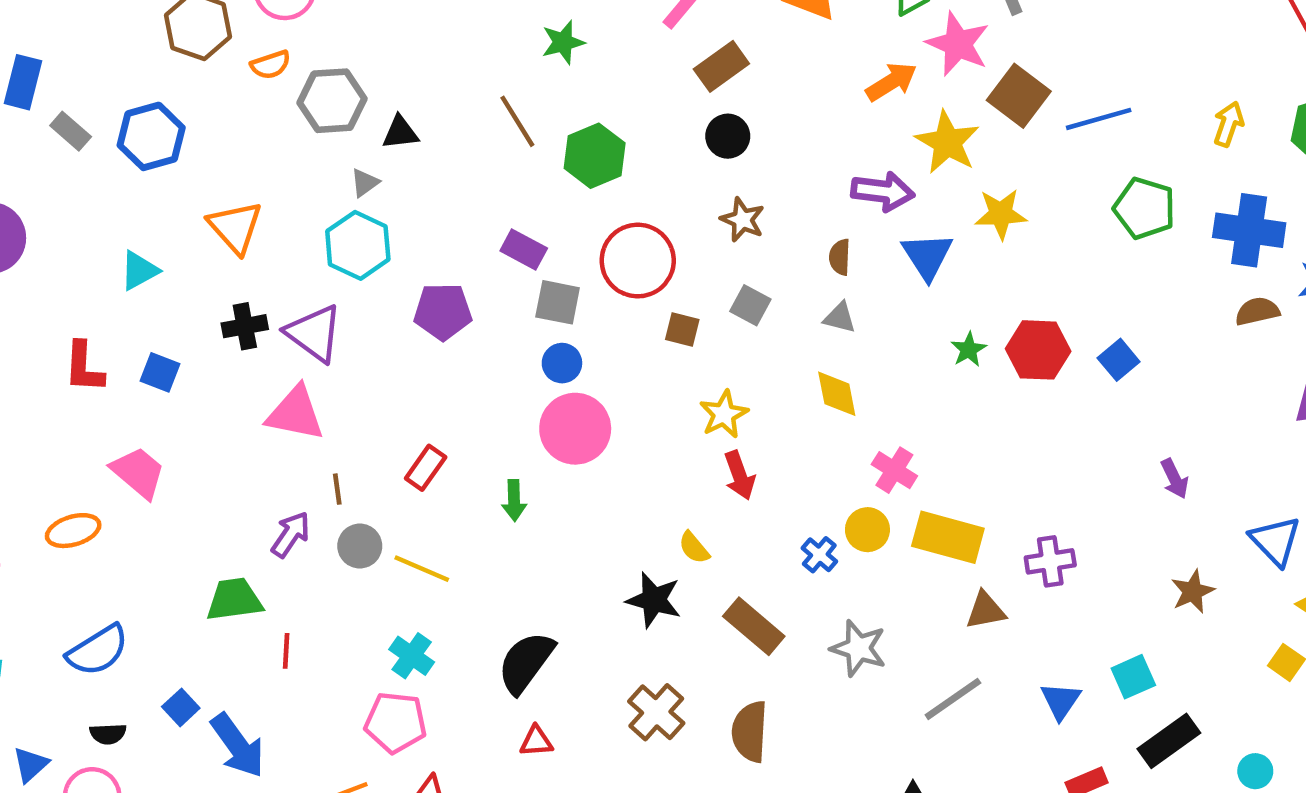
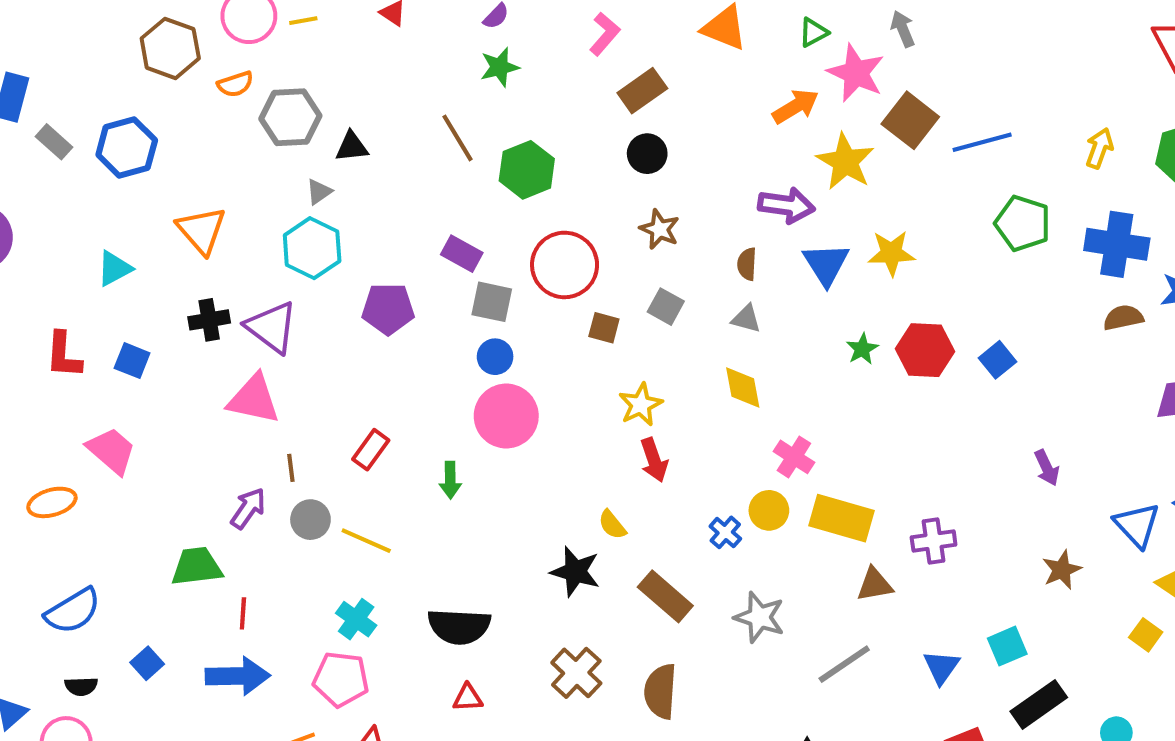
yellow star: (1001, 214) -> (891, 253), moved
black semicircle: (526, 662) -> (459, 626), turned -124
blue arrow: (238, 746) -> (238, 676), moved, turned -56

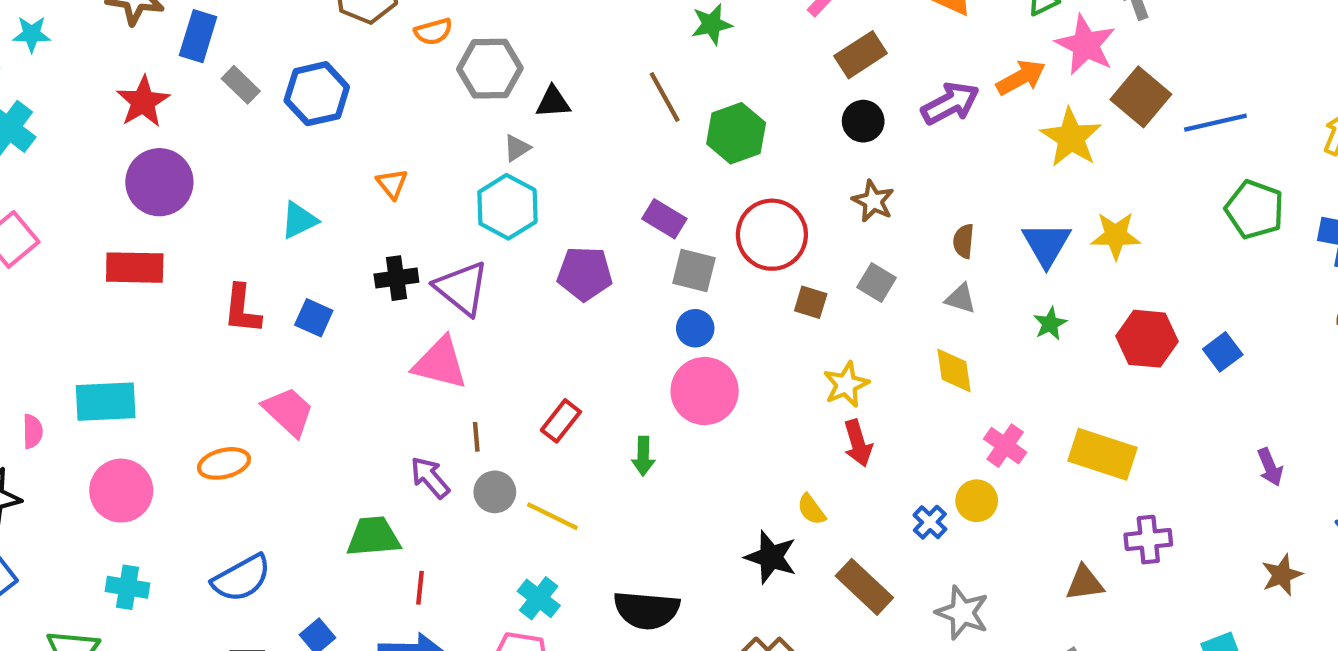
purple arrow: (786, 205) -> (950, 103), moved, turned -38
orange triangle: (202, 230) -> (392, 184), size x0.6
green star: (862, 349) -> (1050, 324), moved
purple arrow: (248, 508) -> (430, 478), turned -78
yellow rectangle: (842, 518) -> (1103, 454), moved

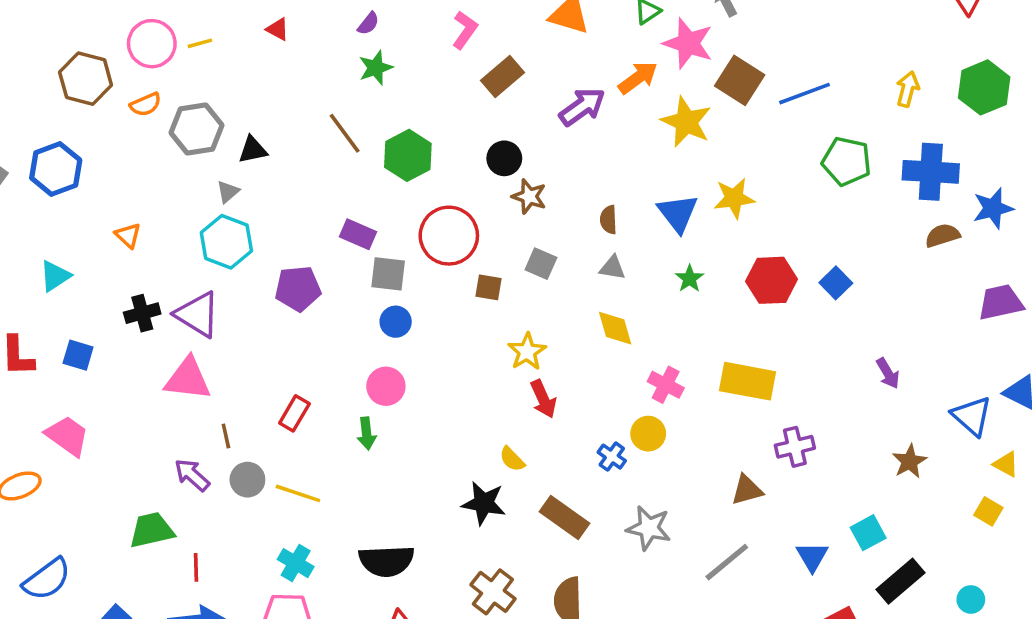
black circle: (863, 121) -> (504, 158), moved
pink circle: (705, 391) -> (386, 386), moved, size x0.7

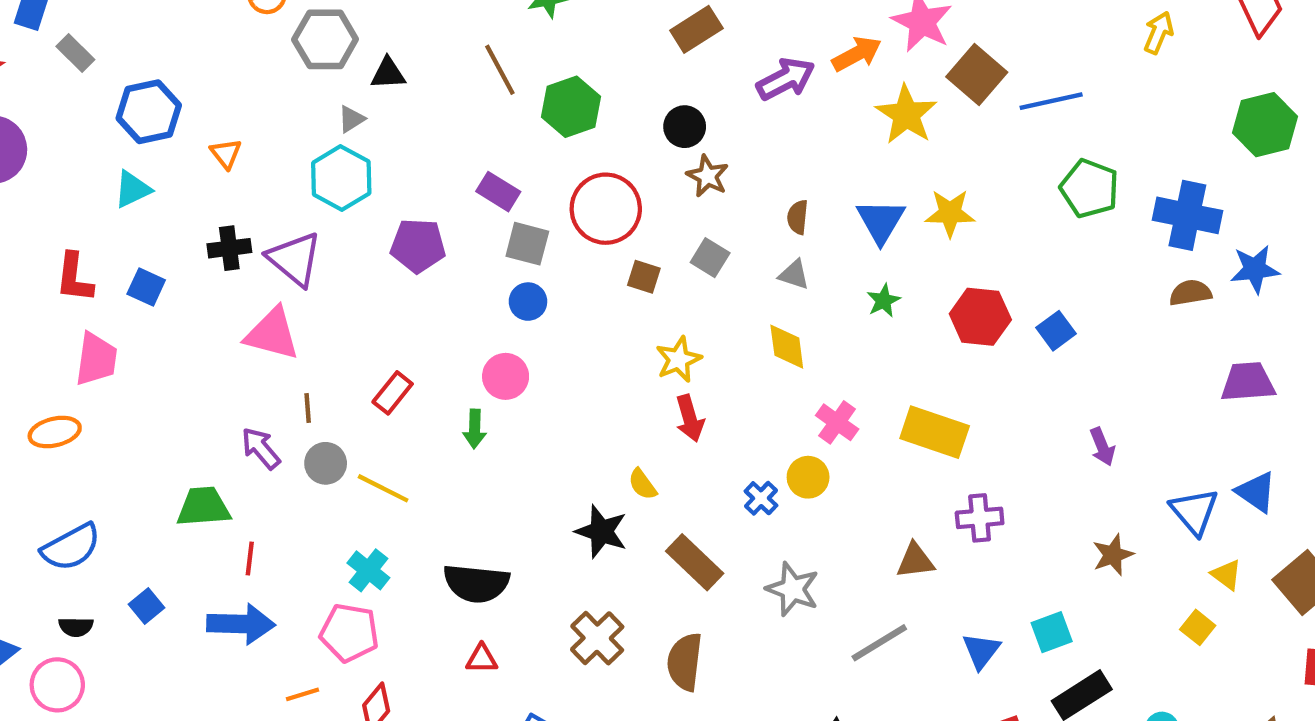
yellow arrow: (908, 89) -> (1159, 33), moved
blue hexagon: (56, 169) -> (149, 112), moved
pink trapezoid: (67, 436) -> (96, 359), moved, turned 54

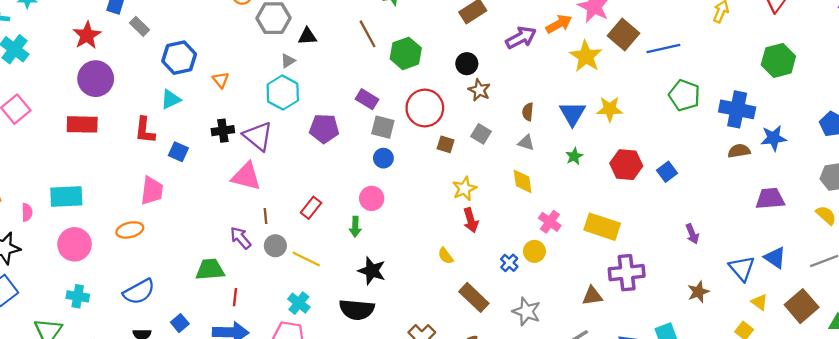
red L-shape: (74, 278) -> (145, 130), moved
purple cross: (980, 518) -> (627, 273), size x1.4
black star: (601, 532) -> (372, 271), moved

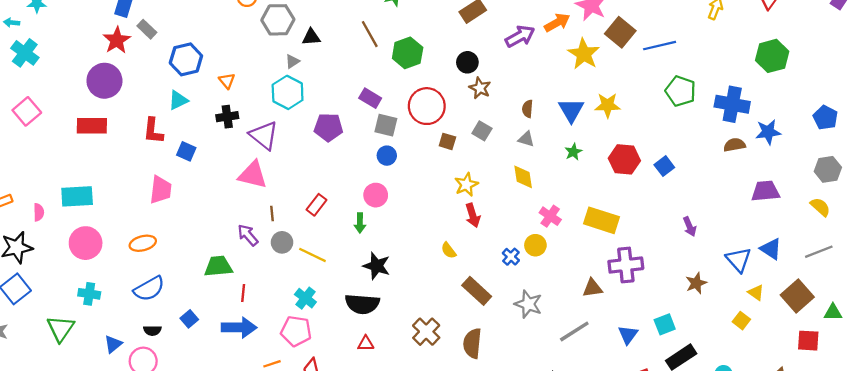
red star: (87, 35) -> (117, 40), moved
black cross: (223, 131) -> (227, 117), moved
orange ellipse: (130, 230) -> (143, 243), moved

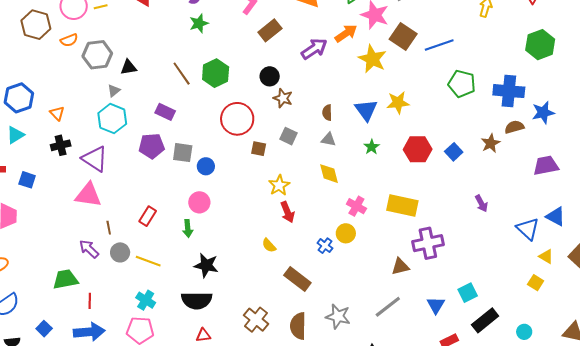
brown line: (370, 34) -> (182, 74), moved
purple rectangle: (370, 98) -> (165, 112), moved
gray square: (386, 125) -> (183, 153), moved
brown star: (696, 283) -> (491, 143), moved
gray star: (528, 304) -> (338, 316), moved

